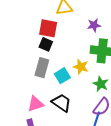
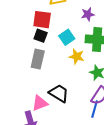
cyan square: (62, 76) -> (67, 37), moved
pink triangle: (36, 104) -> (40, 103), moved

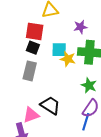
cyan square: (67, 37) -> (59, 50), turned 35
yellow star: (77, 56) -> (68, 59), moved

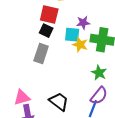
purple star: (80, 27) -> (83, 23), moved
black trapezoid: (50, 105) -> (59, 102), moved
pink triangle: (31, 115) -> (22, 97), moved

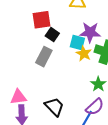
red square: (49, 15) -> (41, 20), moved, turned -30
purple star: (83, 23) -> (90, 32), size x1.5

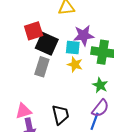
black square: (52, 35) -> (47, 44), size x1.6
yellow star: (84, 54) -> (75, 64), moved
black trapezoid: (54, 107) -> (60, 115), turned 40

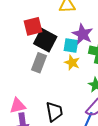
purple star: (84, 35) -> (83, 34), turned 30

